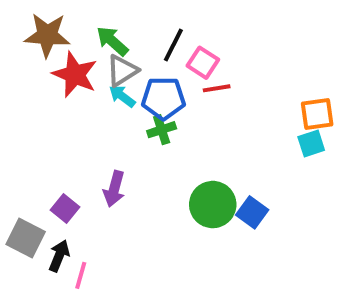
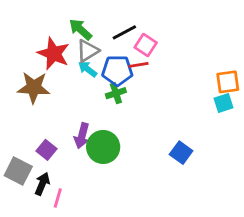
brown star: (47, 35) -> (34, 88), moved
black line: (173, 45) -> (124, 32), turned 35
red line: (217, 88) -> (139, 65), moved
green circle: (213, 205) -> (103, 147), moved

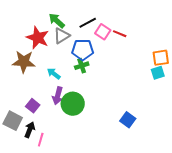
red line: (139, 65) -> (120, 34), moved, turned 32
cyan arrow: (88, 69) -> (54, 74), moved
blue square: (181, 153) -> (128, 120), moved

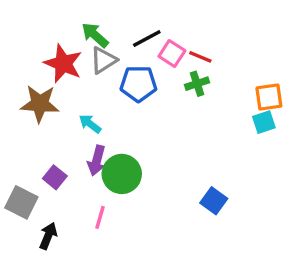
green cross: (82, 66) -> (197, 84), moved
black arrow: (30, 130) -> (48, 236), moved
pink line: (41, 140) -> (100, 217), moved

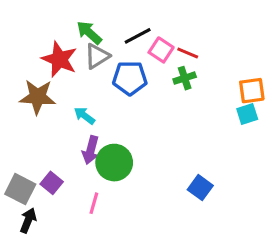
purple square: (55, 177) -> (52, 183), moved
black arrow: (48, 236) -> (28, 220), moved

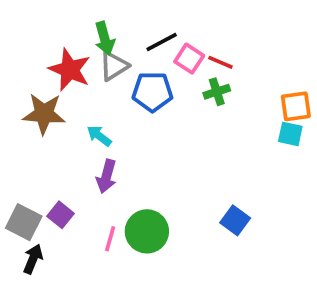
green arrow: (89, 33) -> (105, 38), turned -148
cyan square: (247, 114) -> (290, 134), turned 30
green circle: (114, 163) -> (147, 231), moved

